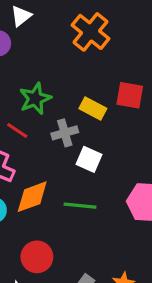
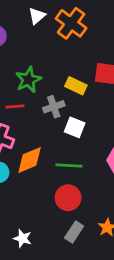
white triangle: (21, 16) -> (37, 16), moved
red line: (17, 130) -> (15, 107), turned -36
red circle: (37, 257) -> (68, 198), moved

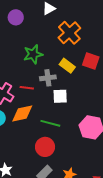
orange cross: (71, 23) -> (69, 33), moved
red line: (15, 107) -> (27, 88), moved
white square: (75, 127) -> (60, 96), turned -35

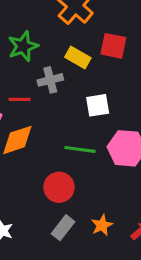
white square: (60, 96) -> (98, 105), moved
green line: (50, 123) -> (80, 149), moved

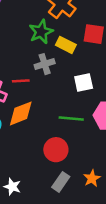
green star: (23, 46) -> (41, 32), moved

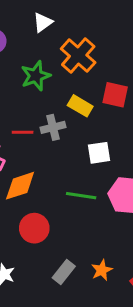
green star: (41, 32) -> (36, 76), moved
red line: (21, 81) -> (23, 132), moved
red circle: (56, 150) -> (34, 228), moved

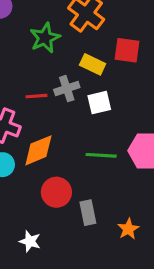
white square: (99, 153) -> (99, 103), moved
gray rectangle: (64, 272) -> (88, 213), moved, turned -45

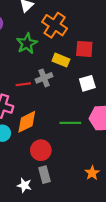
white square: (99, 103) -> (87, 83), moved
gray rectangle: (88, 213) -> (45, 175), moved

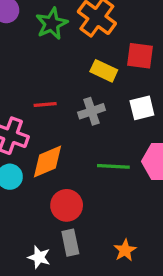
green star: (27, 43) -> (52, 24), moved
gray cross: (44, 78) -> (92, 111), moved
orange star: (92, 173) -> (125, 250), moved

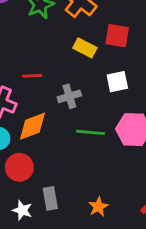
gray cross: (92, 111) -> (69, 96), moved
red circle: (67, 205) -> (19, 167), moved

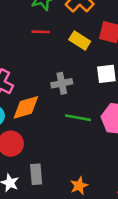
red line: (32, 76) -> (41, 32), moved

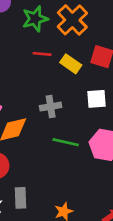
red line: (41, 32) -> (42, 54), moved

